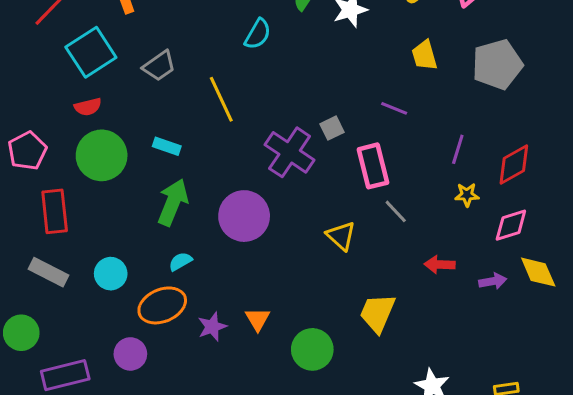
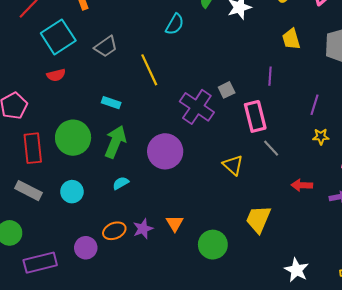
purple line: (394, 108) -> (270, 76), turned 72
green circle: (102, 155) -> (73, 138), moved
orange ellipse: (162, 305) -> (114, 231), moved, size x0.7

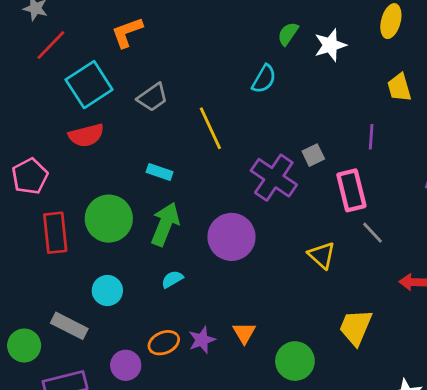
cyan semicircle: (175, 24) -> (264, 79), moved
red semicircle: (56, 75) -> (86, 135), size x1.4
gray rectangle: (29, 191) -> (69, 326), moved

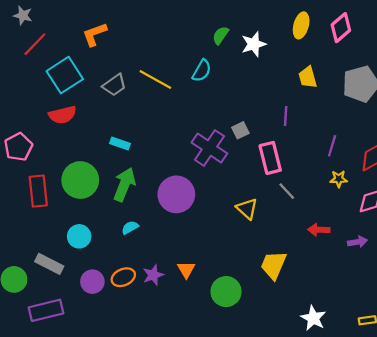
yellow line: (210, 128) -> (155, 80), moved, turned -36
purple circle: (126, 365) -> (92, 282), moved

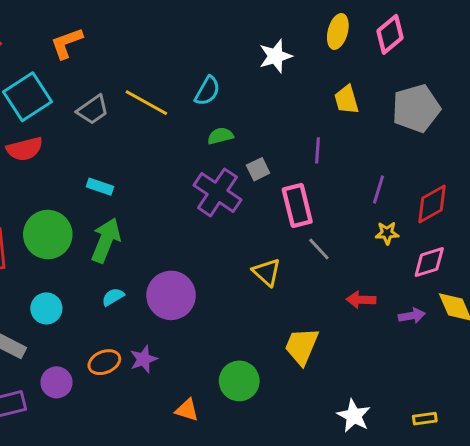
green semicircle: (220, 35) -> (220, 136), moved, turned 42
purple circle: (176, 194) -> (171, 295), moved
orange triangle: (186, 269) -> (187, 410), moved, turned -42
purple circle: (92, 282) -> (56, 382), moved

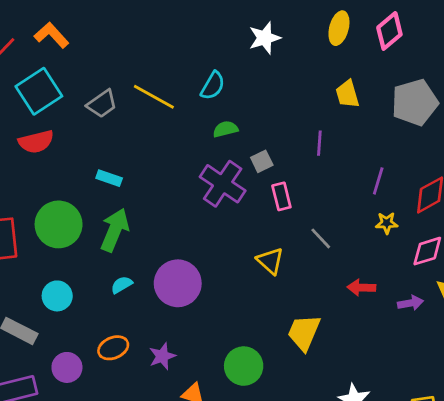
orange L-shape: (67, 43) -> (52, 35), moved, turned 68
white star: (275, 56) -> (265, 38), moved
pink rectangle: (297, 205) -> (281, 196), moved, size x0.7
purple star: (143, 359) -> (162, 356), moved

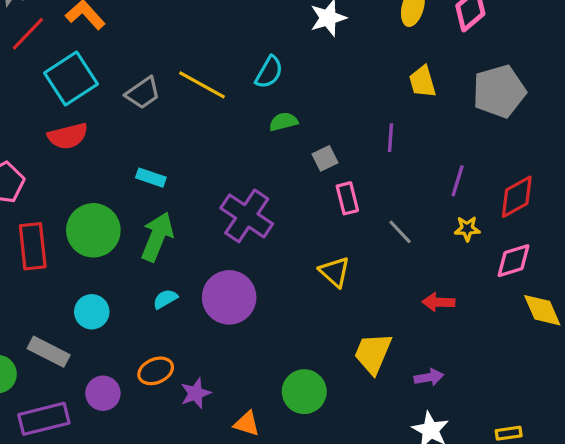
purple cross: (223, 184) -> (247, 216), moved
gray line: (321, 238) -> (400, 232), moved
purple arrow: (410, 303) -> (429, 377), moved
purple star: (162, 356) -> (196, 393), moved

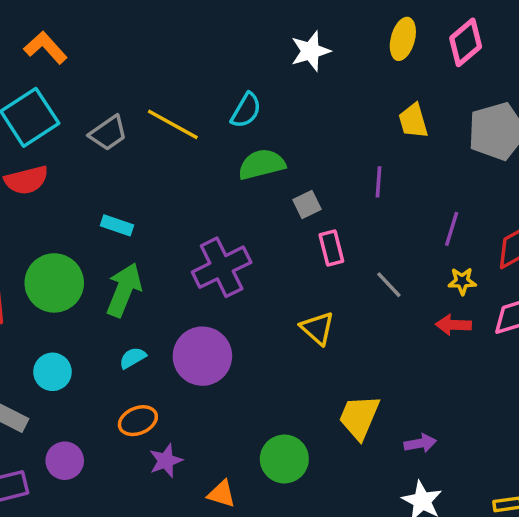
green semicircle: (283, 122) -> (262, 164), size x1.5
purple cross: (247, 216) -> (222, 267), turned 30
red arrow: (438, 302) -> (453, 325), moved
orange ellipse: (156, 371) -> (138, 421), moved

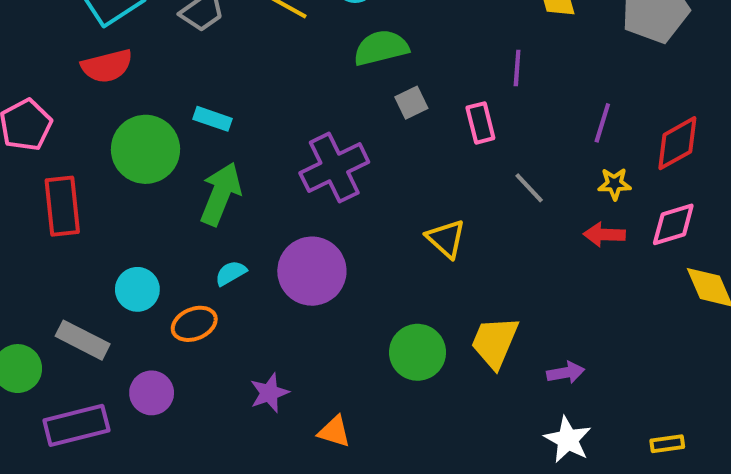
gray square: (307, 204) -> (411, 103), moved
pink rectangle: (331, 248) -> (480, 123), moved
green circle: (54, 283) -> (145, 149), moved
orange ellipse: (138, 421) -> (194, 324), moved
green circle: (284, 459) -> (418, 352), moved

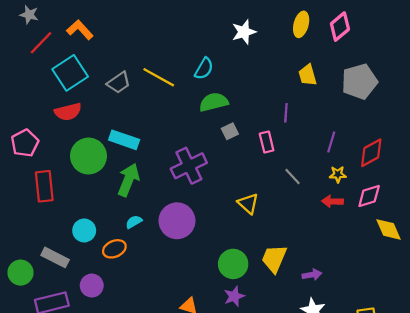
cyan rectangle: (212, 119) -> (124, 140), size x1.5
purple star: (269, 393) -> (234, 296), moved

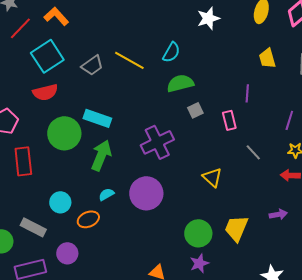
purple arrow: (312, 275) -> (278, 214), moved

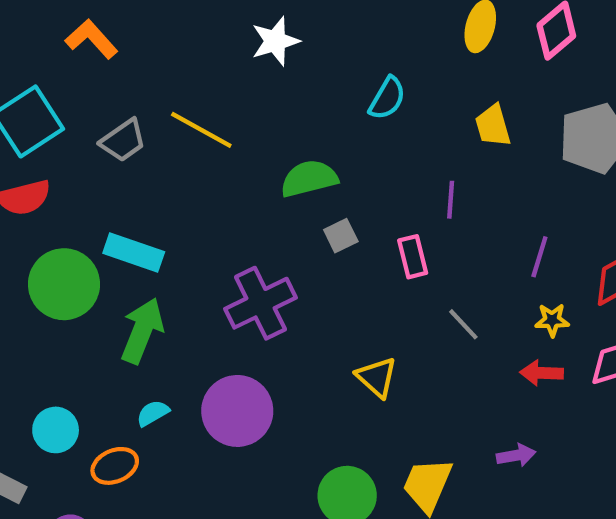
orange L-shape: (56, 16) -> (91, 39), moved
white star: (208, 18) -> (275, 41), moved
cyan semicircle: (171, 52) -> (387, 98), moved

